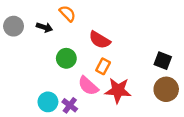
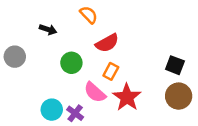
orange semicircle: (67, 14) -> (89, 15), moved
gray circle: (14, 26) -> (15, 57), moved
red semicircle: (100, 40) -> (107, 43), turned -60
red star: (118, 90) -> (127, 97), turned 30

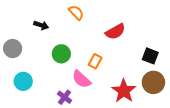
red semicircle: (107, 43) -> (115, 32), moved
red star: (127, 97) -> (124, 91), moved
cyan circle: (52, 110) -> (23, 81), moved

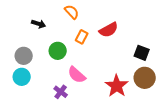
gray circle: (13, 49) -> (24, 56), moved
orange rectangle: (95, 61) -> (82, 37), moved

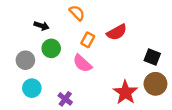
green circle: (58, 51) -> (51, 48), moved
pink semicircle: (77, 75) -> (82, 63), moved
cyan circle: (22, 77) -> (32, 88), moved

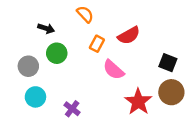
pink semicircle: (82, 63) -> (113, 70), moved

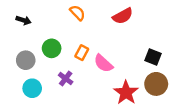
black arrow: (46, 28) -> (24, 20), moved
red semicircle: (129, 35) -> (123, 16), moved
orange rectangle: (97, 44) -> (82, 53), moved
purple cross: (72, 109) -> (66, 79), moved

